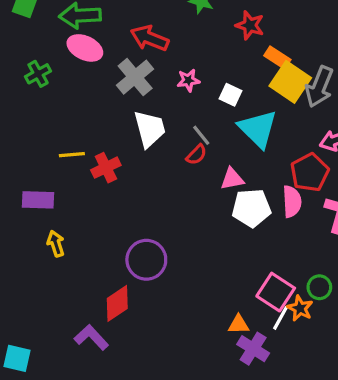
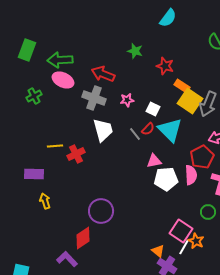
gray cross: (135, 77) -> (94, 98), turned -30
red semicircle: (196, 155) -> (148, 129), moved
green circle: (319, 287) -> (208, 212), moved
orange triangle: (239, 324) -> (158, 251), turned 40

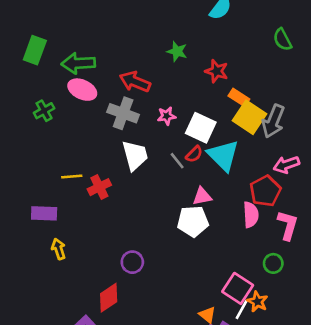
white square: (153, 109) -> (201, 128), size x1.6
white pentagon: (166, 179) -> (193, 221), moved
purple circle: (101, 211) -> (132, 262), size x0.7

